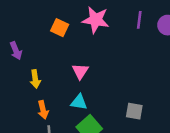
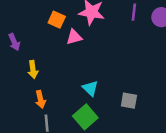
pink triangle: (80, 71) -> (74, 37), moved, turned 42
cyan triangle: (79, 102) -> (90, 88), moved, turned 35

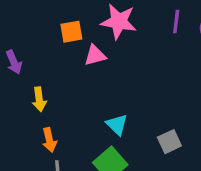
orange square: (57, 20) -> (71, 32), turned -35
gray square: (129, 101) -> (169, 142), turned -35

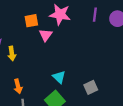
pink triangle: (95, 55) -> (46, 35), turned -40
yellow arrow: (39, 99) -> (12, 54), moved

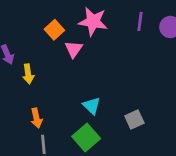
orange square: (31, 21) -> (54, 30), turned -32

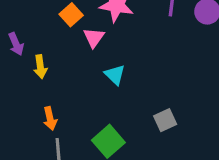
cyan triangle: (92, 106) -> (115, 75), moved

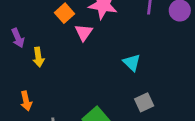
cyan triangle: (115, 75) -> (132, 63), moved
orange arrow: (50, 119) -> (26, 101), moved

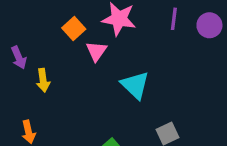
cyan triangle: (132, 63) -> (135, 85), moved, size x1.4

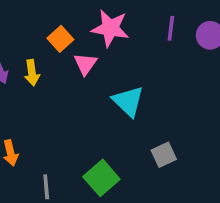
yellow arrow: (43, 80) -> (32, 73), moved

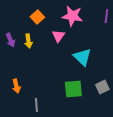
orange square: (60, 39) -> (37, 17), moved
green square: (101, 178) -> (73, 89), moved, turned 36

